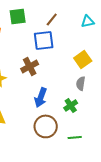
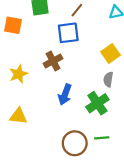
green cross: (71, 105) -> (97, 103), size x1.5
brown circle: (46, 126) -> (75, 143), moved

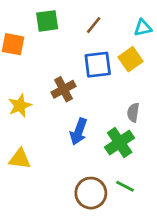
blue square: (68, 33) -> (98, 65), moved
yellow square: (110, 53) -> (130, 59), moved
green line: (102, 138) -> (125, 186), turned 32

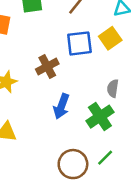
green line: (125, 186) -> (105, 158), turned -72

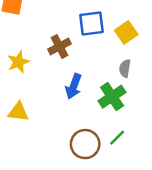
yellow square: (110, 38) -> (126, 32), moved

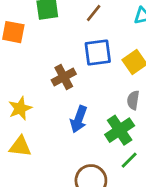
yellow star: (18, 62) -> (20, 108), moved
green line: (117, 138) -> (129, 160), moved

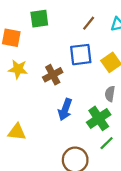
brown line: (94, 13) -> (89, 23), moved
yellow star: (20, 108) -> (18, 69), moved, turned 30

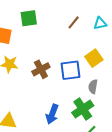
blue square: (81, 55) -> (71, 70), moved
blue arrow: (65, 109) -> (52, 114), moved

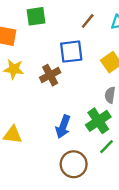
blue square: (71, 70) -> (71, 52), moved

